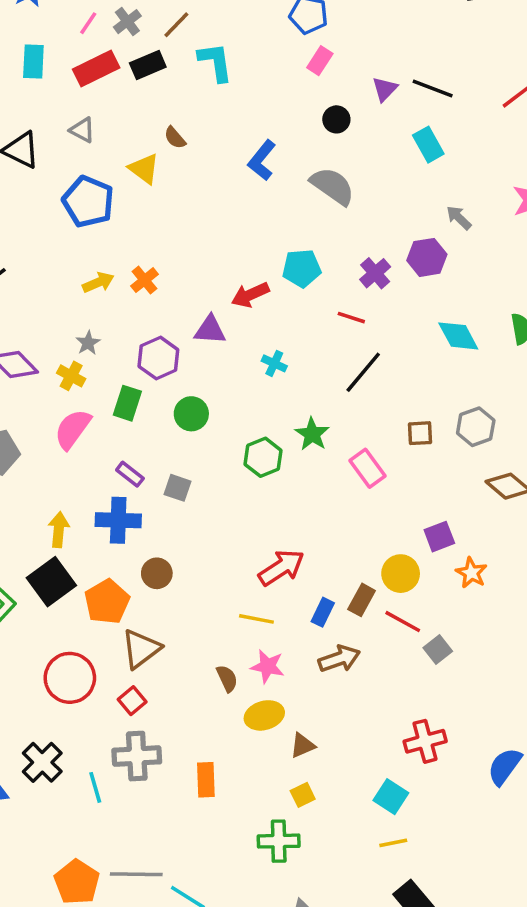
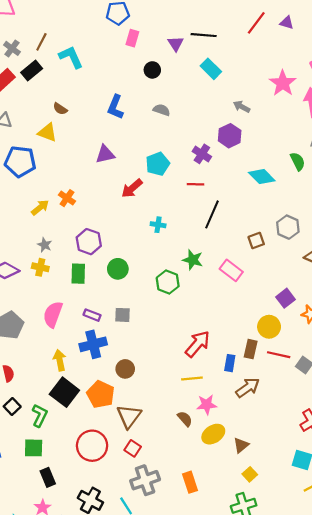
gray semicircle: (332, 186) -> (162, 110), size x0.6
purple triangle: (210, 330) -> (105, 154), moved
pink semicircle: (73, 429) -> (53, 314), moved

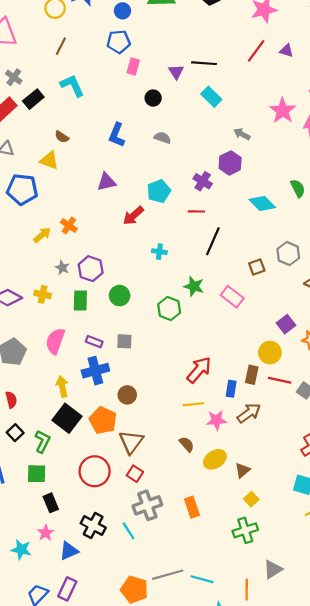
brown line: (41, 42) -> (61, 46), moved
gray star: (45, 245) -> (62, 268), moved
pink star: (207, 405) -> (216, 420), moved

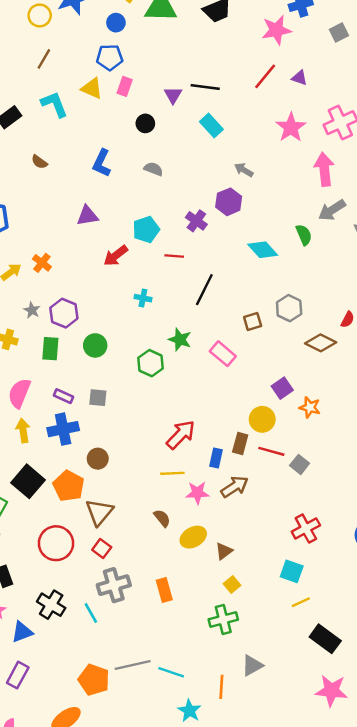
pink star: (283, 111) -> (291, 127), moved
yellow triangle: (49, 160) -> (92, 88), moved
red line: (196, 211) -> (174, 256), moved
yellow arrow: (62, 386) -> (23, 431), moved

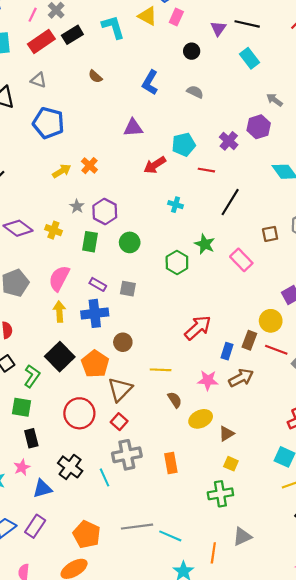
yellow line: (172, 473) -> (161, 370), moved
yellow square: (232, 585) -> (231, 464), turned -32
orange pentagon: (94, 680) -> (87, 534), moved

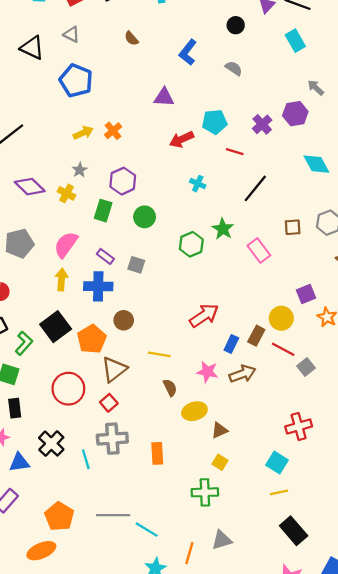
gray star: (77, 206) -> (80, 170), moved

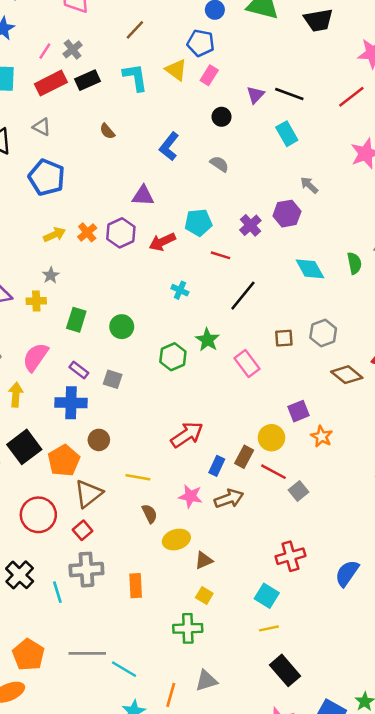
purple hexagon: (123, 181) -> (121, 233), moved
yellow cross: (66, 193) -> (36, 301), turned -30
yellow arrow: (61, 279) -> (16, 395), moved

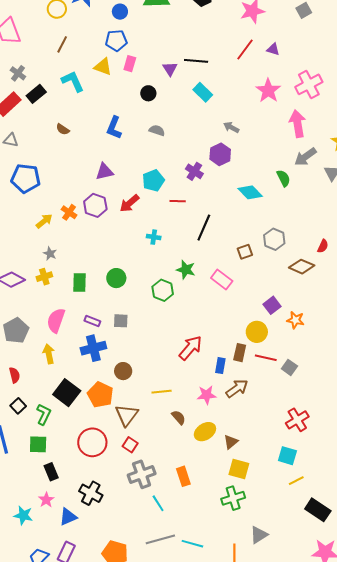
cyan line: (57, 592) -> (158, 503), moved
yellow square: (204, 595) -> (239, 469), size x1.5

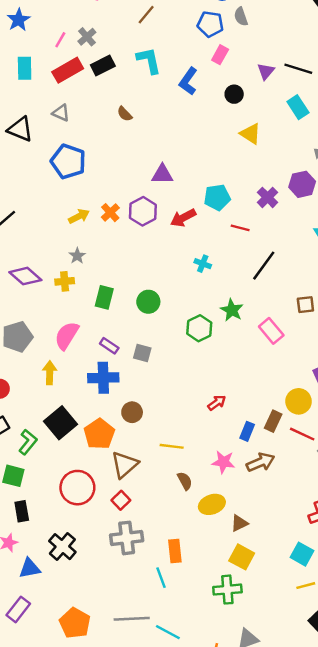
yellow triangle: (103, 67) -> (250, 134), moved
blue L-shape: (114, 128) -> (188, 81), moved
gray semicircle: (157, 130) -> (241, 17), moved, turned -140
red arrow: (190, 348) -> (217, 403), size x0.6
cyan line: (158, 503) -> (161, 578), moved

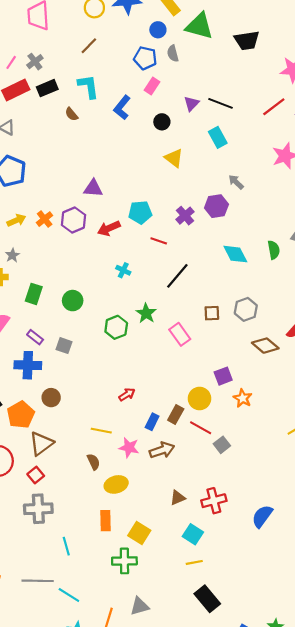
brown semicircle: (125, 114) -> (71, 114), moved
yellow line: (172, 446) -> (101, 431), moved
brown triangle: (239, 523) -> (178, 498), moved
orange rectangle: (175, 551) -> (106, 521), moved

